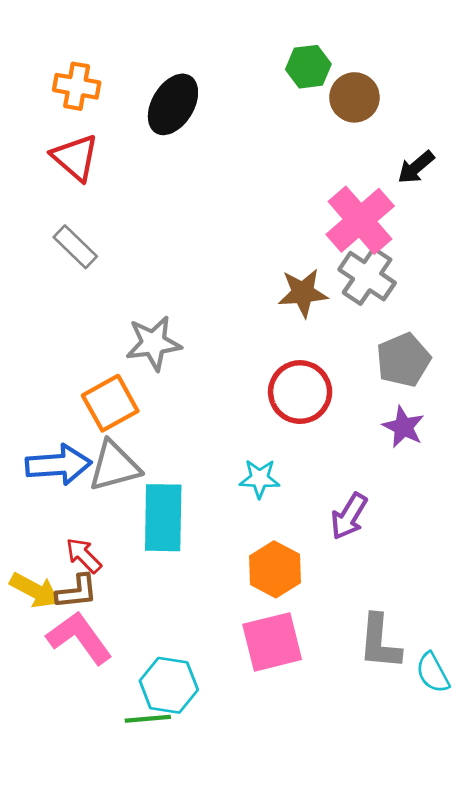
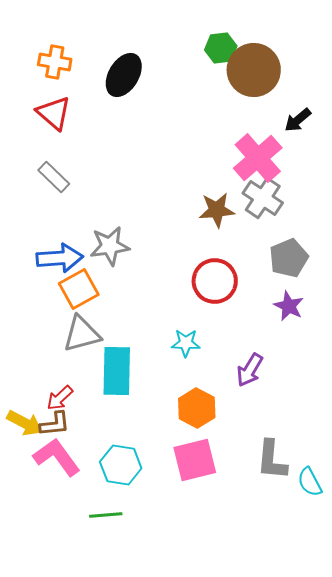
brown circle: (354, 97) -> (254, 70), size x1.5
blue arrow: (58, 465) -> (60, 258), moved
red arrow: (84, 555) -> (60, 398), turned -88
cyan hexagon: (169, 685) -> (121, 465), moved

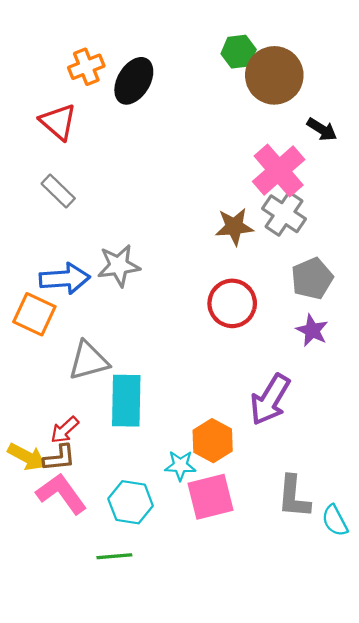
orange cross: (55, 62) -> (86, 67), moved, turned -32
black arrow: (298, 120) -> (322, 129), turned -108
orange square: (79, 289) -> (34, 314), moved, turned -36
cyan star: (186, 343) -> (180, 465), moved
purple arrow: (250, 370) -> (270, 400), size x1.4

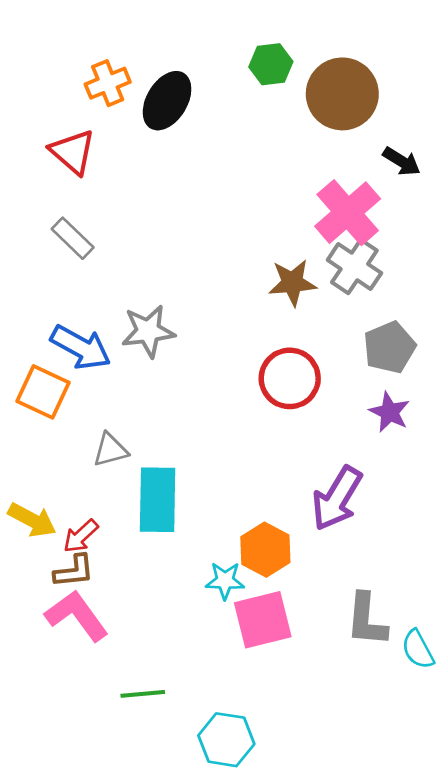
green hexagon: (239, 52) -> (271, 64), moved
blue arrow: (65, 279) -> (81, 347), turned 33
gray triangle: (88, 361) -> (110, 450), size x0.7
yellow arrow: (27, 457) -> (32, 520), moved
cyan hexagon: (131, 502) -> (226, 740), moved

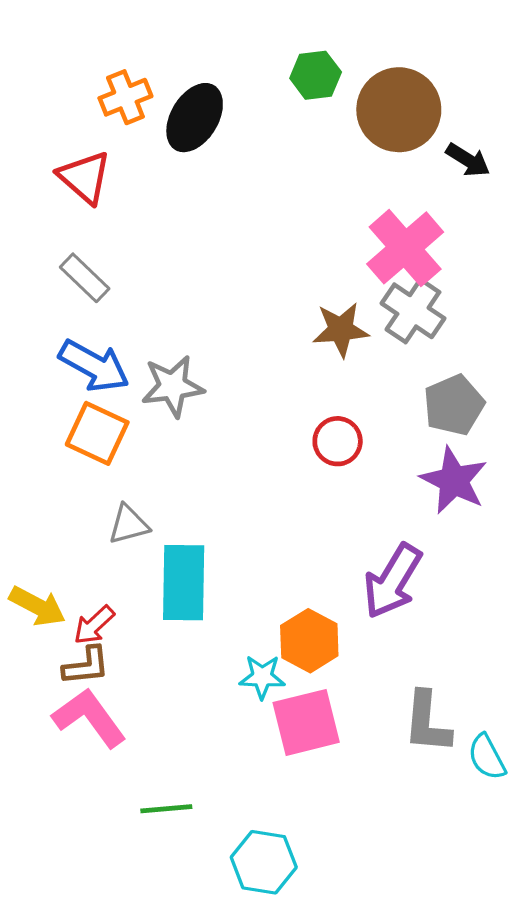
black arrow: (402, 161) -> (468, 160), moved
blue arrow: (81, 347) -> (94, 366), moved
red circle: (290, 378) -> (338, 441), size x0.7
orange square: (43, 392) -> (97, 433), moved
purple star: (389, 412) -> (454, 480), size x1.4

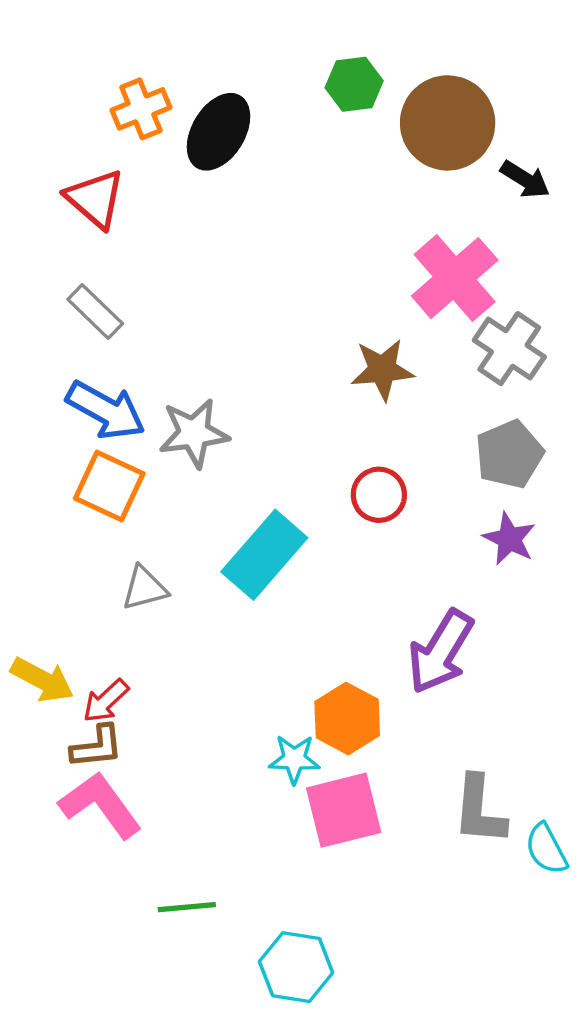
gray cross: (413, 311) -> (509, 349), moved
purple star: (454, 480) -> (509, 539), size x0.7
cyan rectangle: (184, 583) -> (264, 555), moved, turned 40

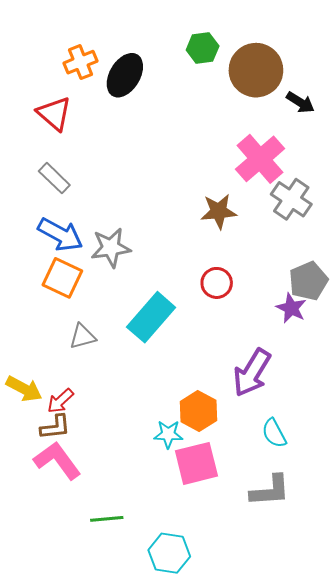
gray pentagon: (509, 454) -> (308, 281), moved
gray L-shape: (479, 810) -> (270, 491), moved, turned -99
cyan semicircle: (546, 849) -> (274, 433), moved

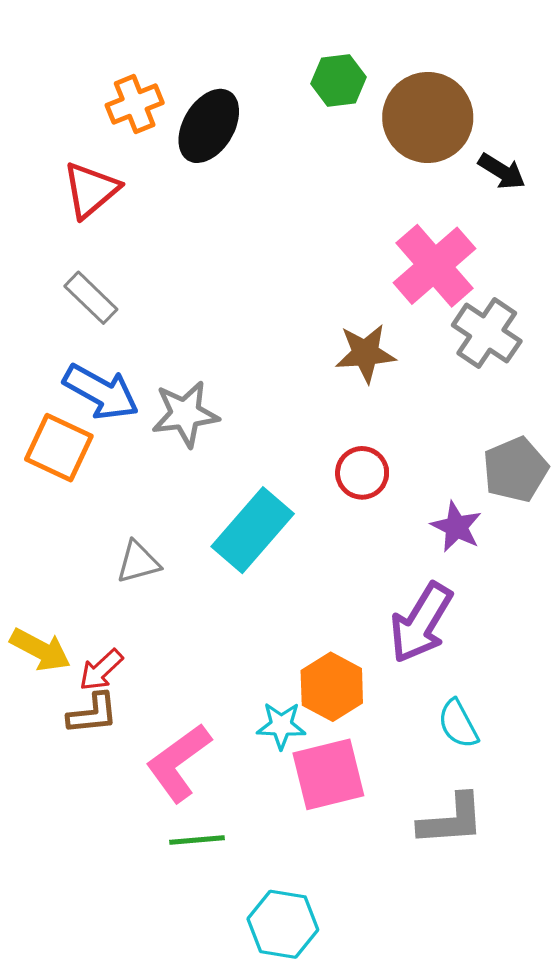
red triangle: (54, 114) -> (91, 190), turned 39
orange square: (62, 278) -> (59, 448), moved
purple star: (291, 308) -> (456, 527), moved
pink L-shape: (57, 460) -> (178, 763), moved, turned -90
green line: (107, 519) -> (197, 840), moved

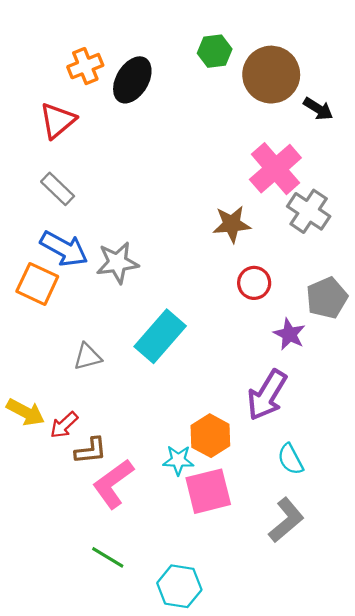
red circle: (362, 473) -> (254, 283), moved
brown L-shape: (93, 714) -> (91, 451), moved
gray L-shape: (451, 820) -> (286, 520), turned -36
green line: (197, 840) -> (108, 557), moved, turned 36

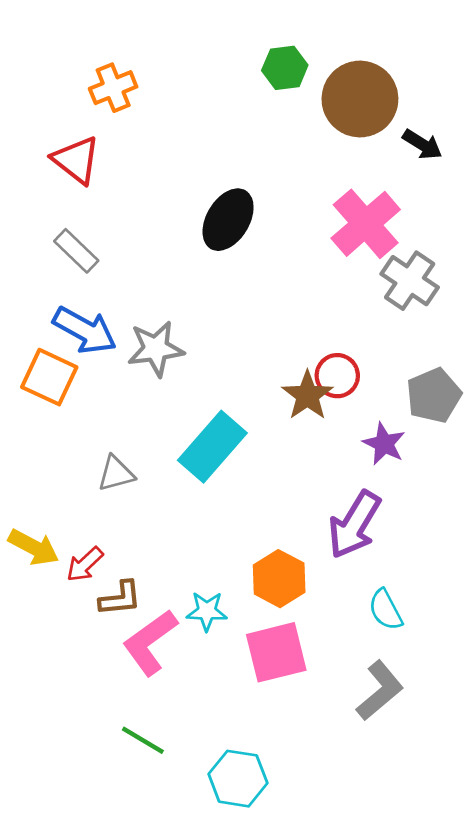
black ellipse: (132, 80) -> (228, 220), moved
red triangle: (58, 121) -> (76, 160), turned -42
brown star: (232, 224) -> (307, 396), moved, turned -30
cyan star: (178, 460) -> (207, 611), moved

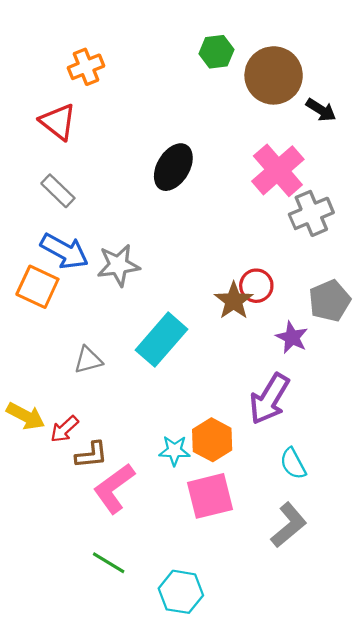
gray cross: (410, 281) -> (311, 213), turned 33
cyan star: (207, 611) -> (174, 451), moved

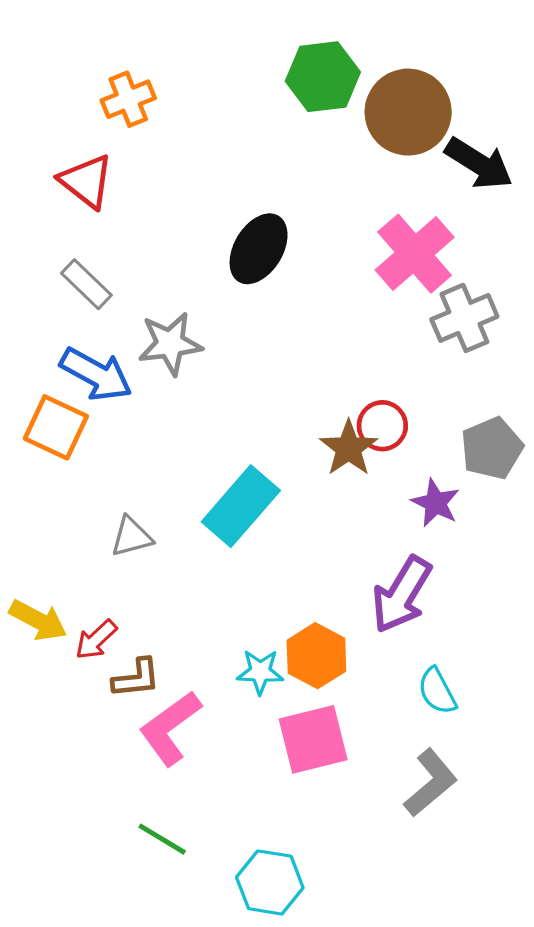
green hexagon: (216, 52) -> (323, 77), size x1.4
black arrow: (321, 110) -> (479, 164), size x1.5
gray star: (118, 265) -> (170, 344), moved

